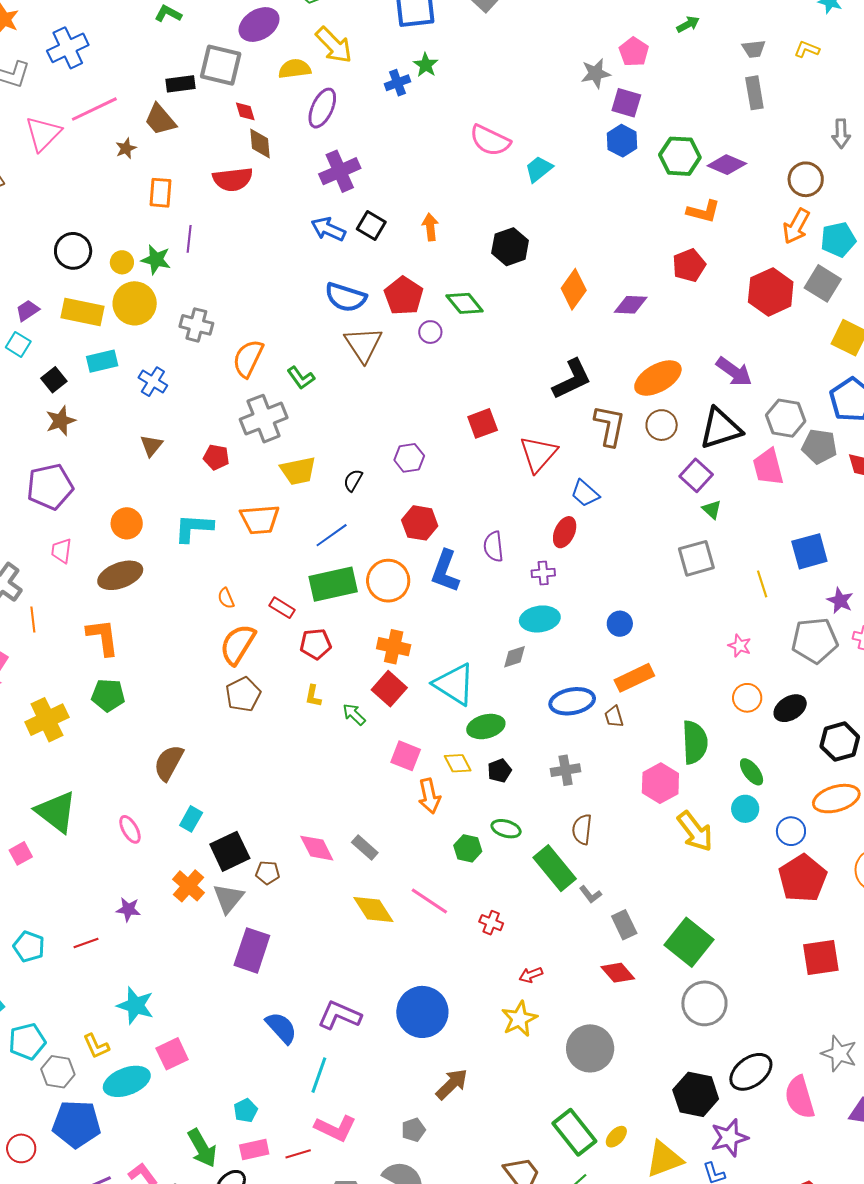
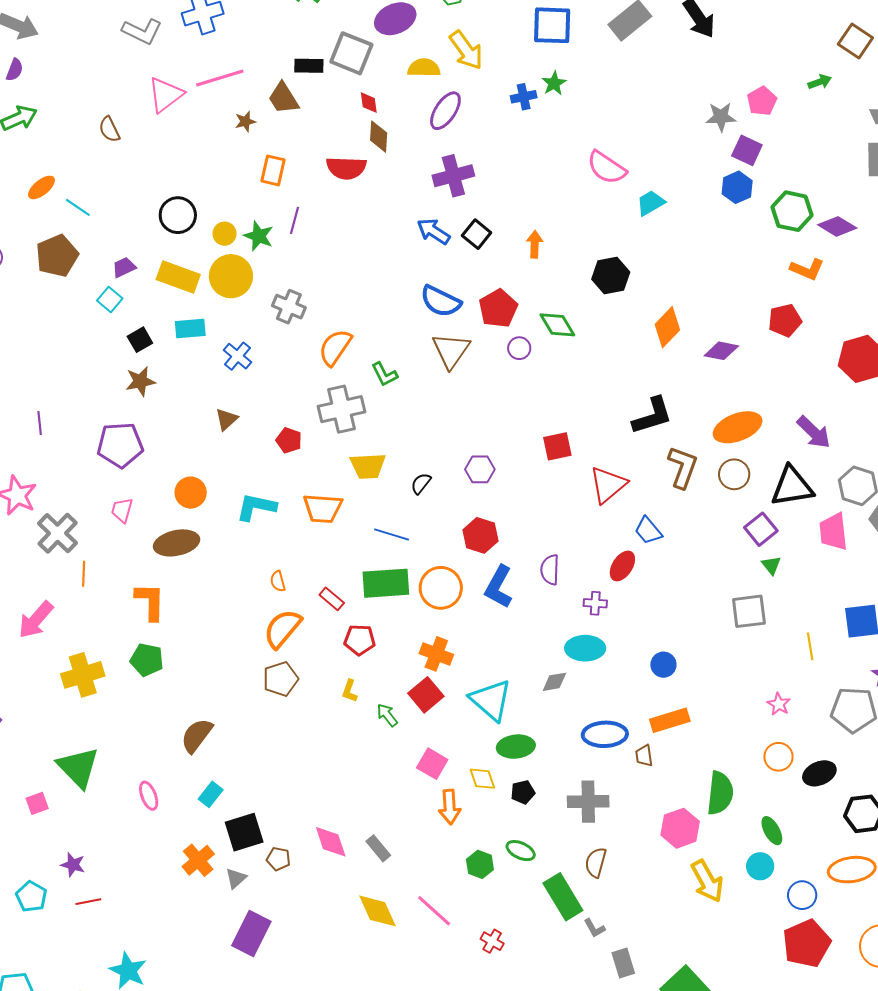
blue line: (332, 535) -> (392, 534), turned 44
gray cross: (566, 770) -> (588, 802), size x1.4
gray triangle: (228, 898) -> (236, 878), size x0.7
purple star: (128, 909) -> (73, 865), moved

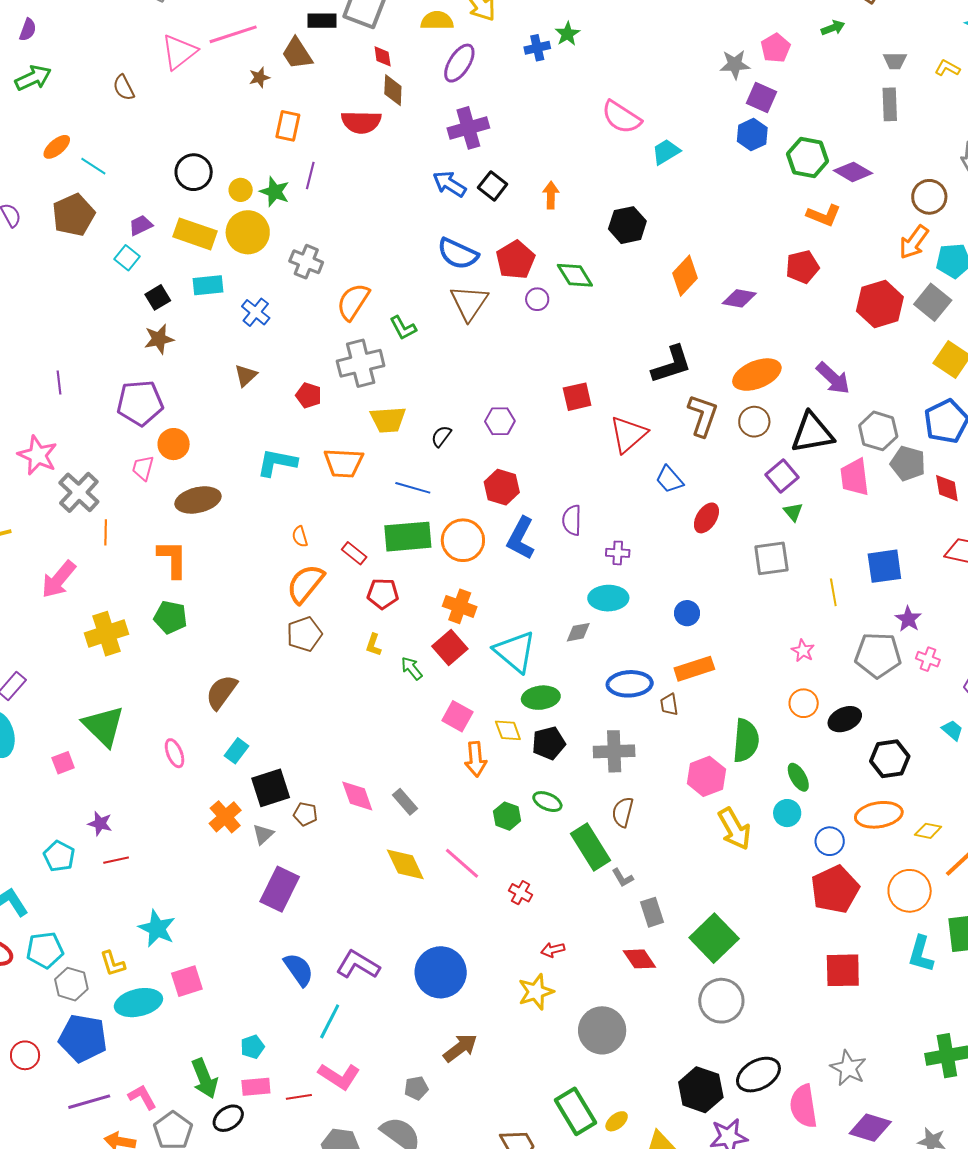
orange circle: (191, 493) -> (174, 444), moved
red ellipse: (622, 566) -> (706, 518), moved
black pentagon: (523, 792) -> (549, 743), size x1.4

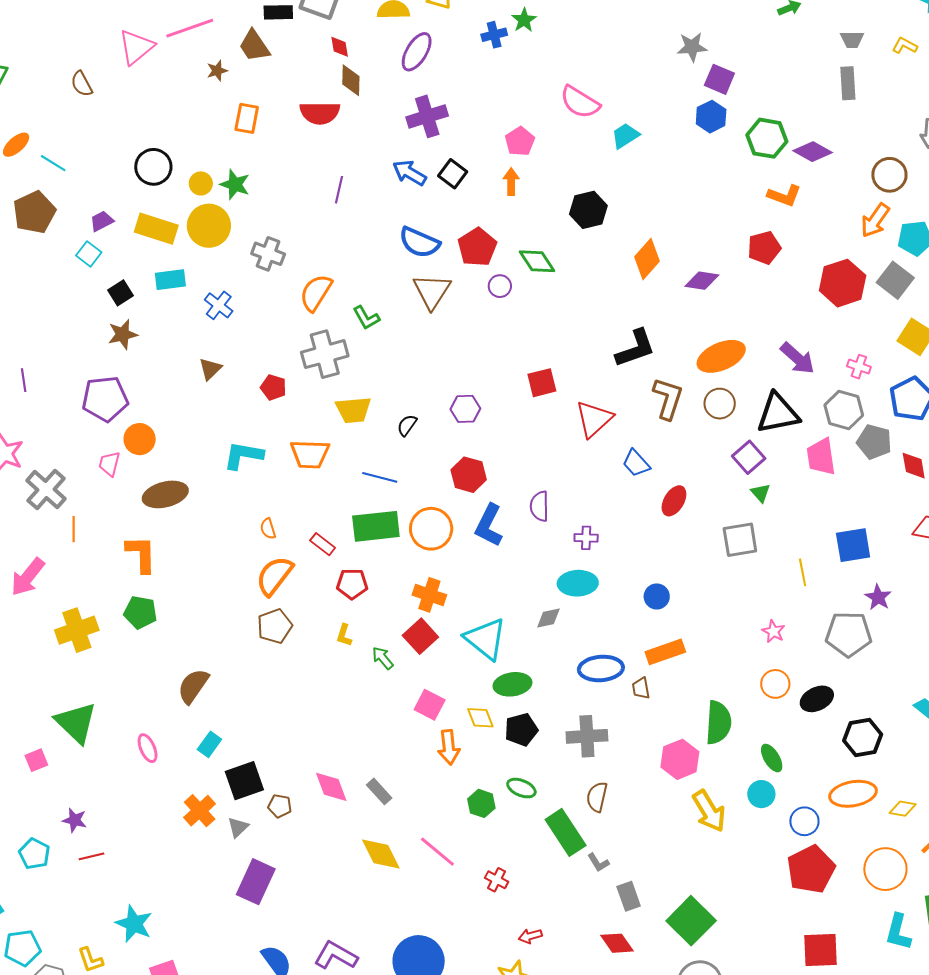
pink pentagon: (776, 48) -> (520, 141), moved
purple line: (310, 175) -> (339, 190), moved
pink cross: (928, 659) -> (859, 367), moved

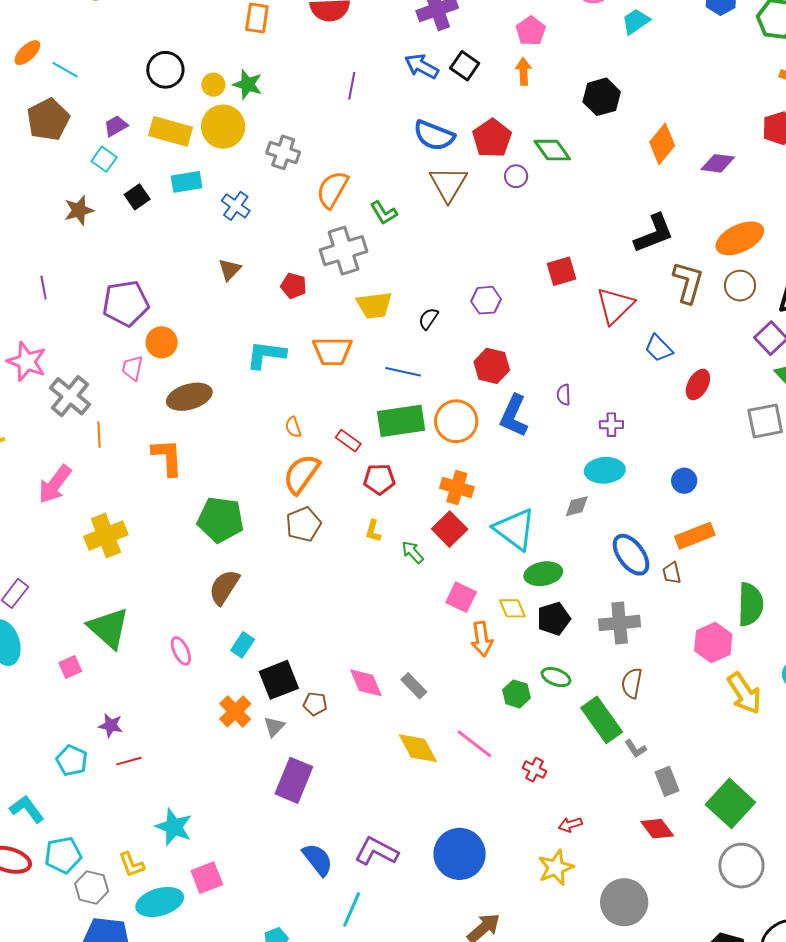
brown star: (123, 334) -> (79, 210), moved
purple semicircle: (539, 506) -> (564, 395), size x0.7
green pentagon: (140, 612) -> (221, 520), moved, size x1.4
blue ellipse: (601, 668) -> (631, 555), turned 60

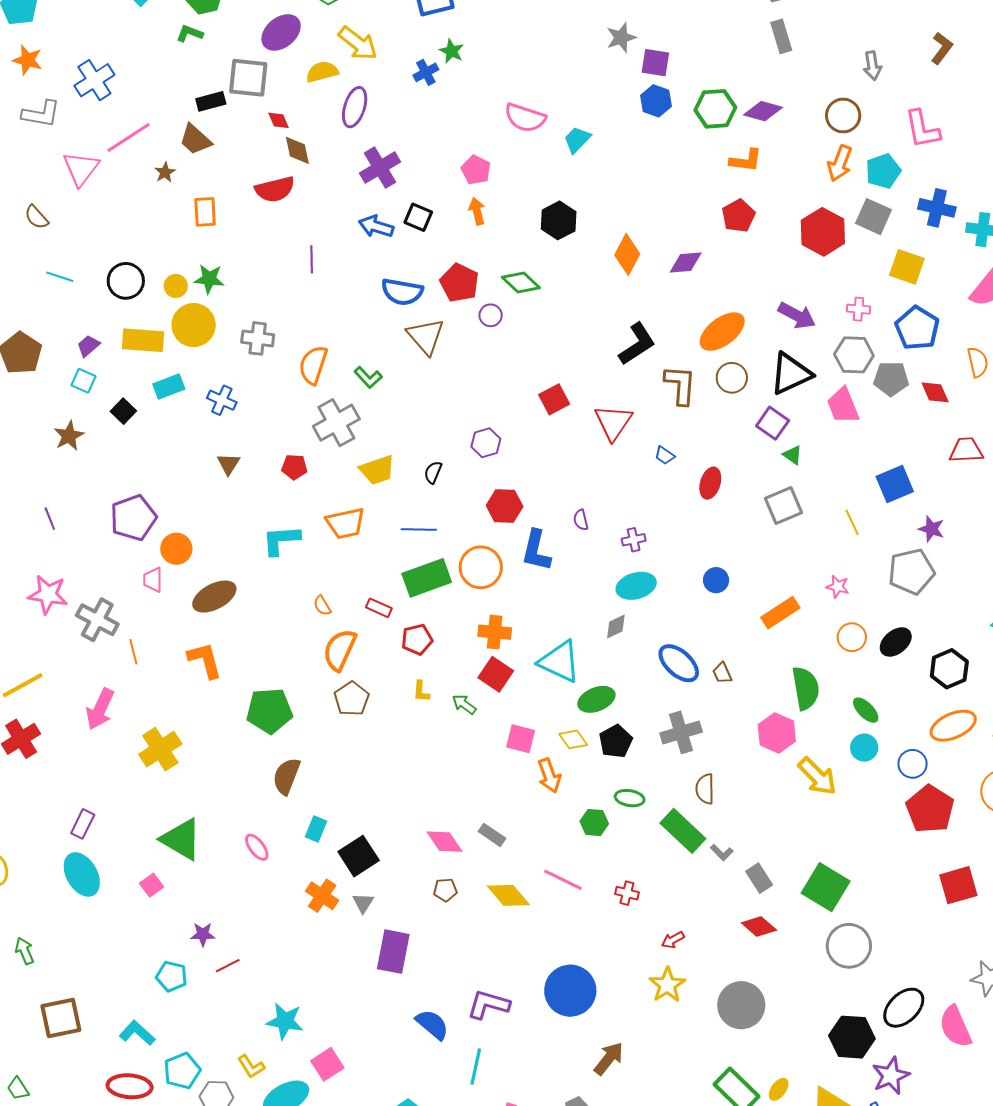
cyan line: (65, 70) -> (60, 277), moved
blue trapezoid: (659, 348) -> (665, 455), size x0.7
orange rectangle: (695, 536) -> (780, 613), moved
brown pentagon: (315, 704) -> (445, 890), moved

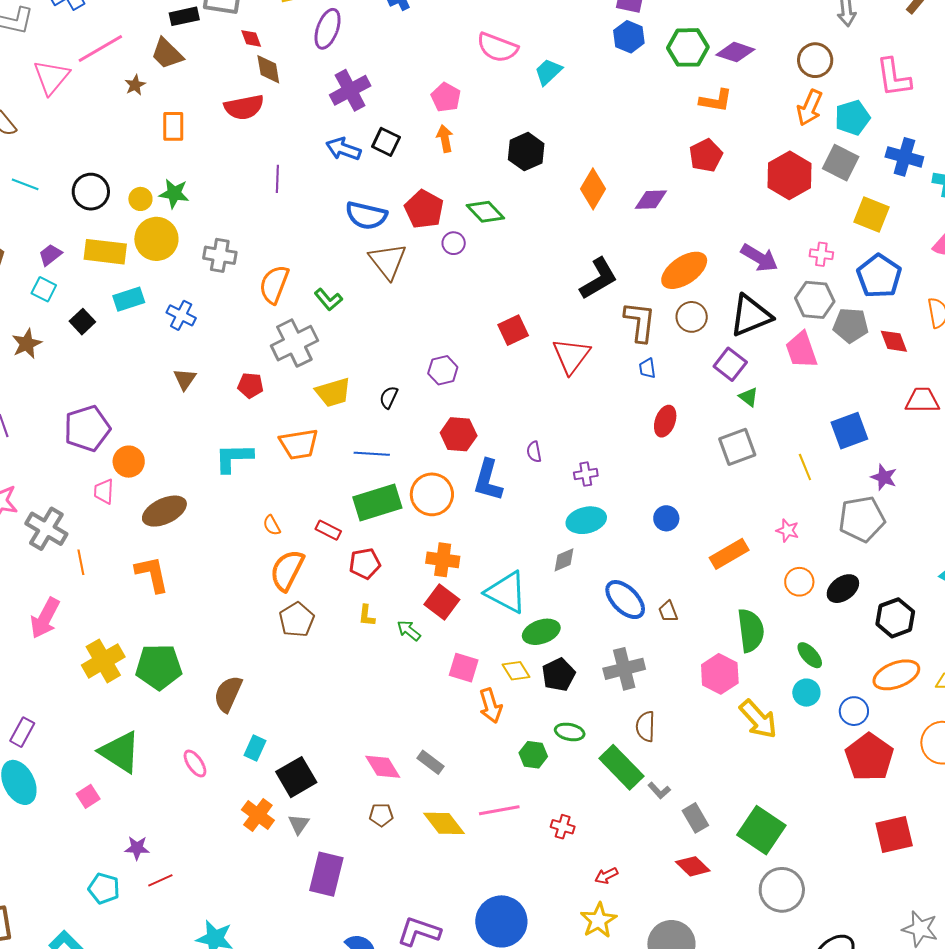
blue trapezoid: (665, 455) -> (647, 368), moved, turned 45
green pentagon: (269, 711) -> (159, 667), moved
pink line: (563, 880) -> (499, 810), turned -39

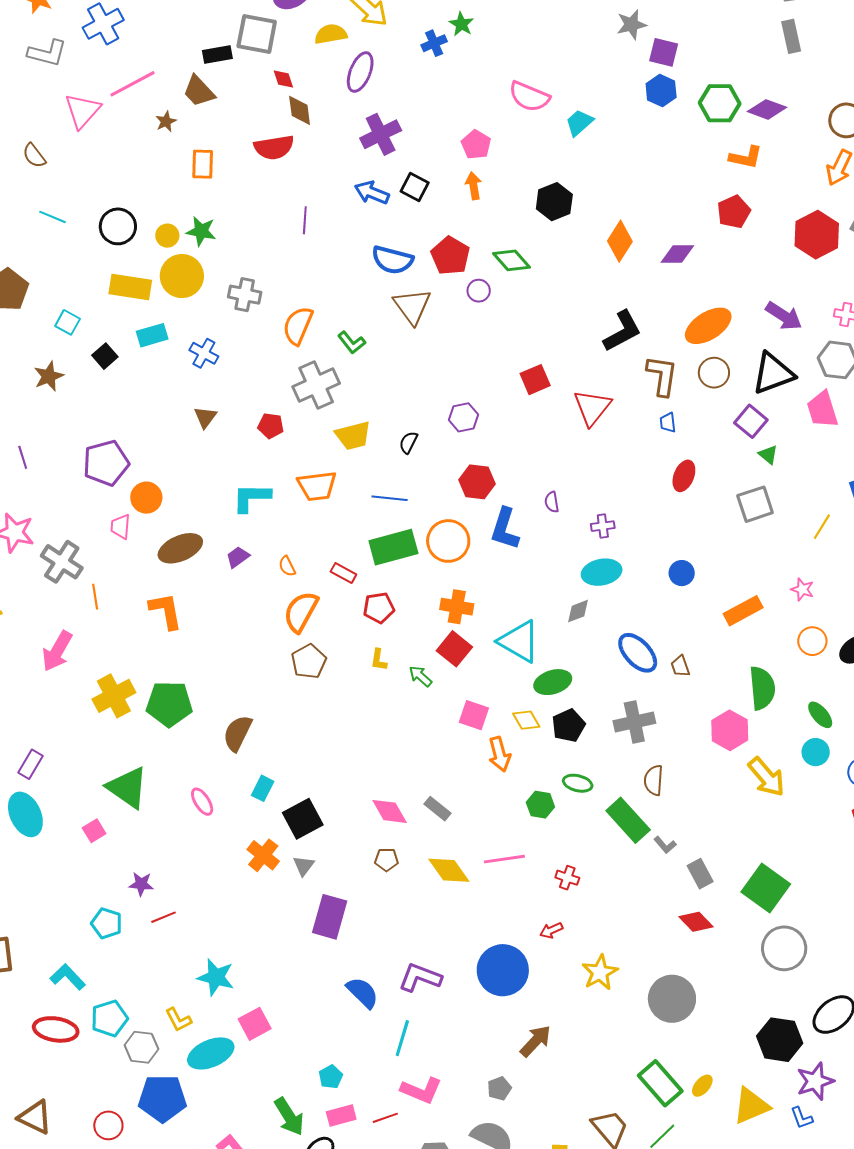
purple trapezoid: (50, 255) -> (238, 557), moved
yellow line: (805, 467) -> (822, 527), turned 52
red arrow: (606, 876) -> (551, 930), moved

